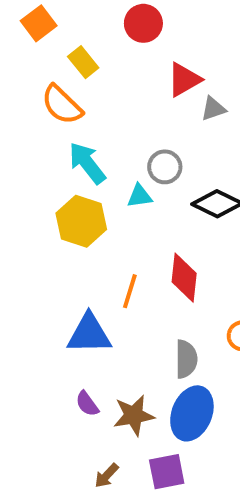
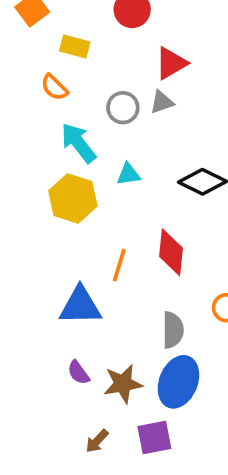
yellow rectangle: (83, 62) -> (75, 47), turned -36
orange semicircle: (62, 105) -> (54, 87), size x0.7
gray triangle: (213, 109) -> (162, 102), moved
gray circle: (165, 167) -> (123, 108), moved

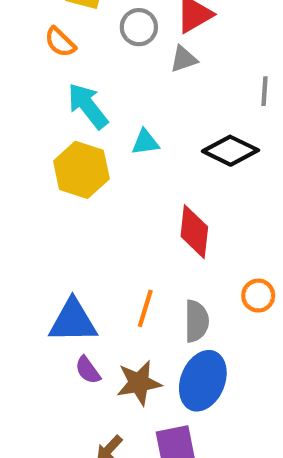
gray circle: (123, 108) -> (139, 27), moved
orange line: (119, 265) -> (145, 308), moved
blue triangle: (80, 306) -> (73, 321), moved

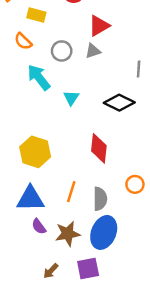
gray circle: (139, 27) -> (62, 51), moved
cyan triangle: (145, 142) -> (71, 98), turned -49
yellow hexagon: (81, 170) -> (35, 152), moved

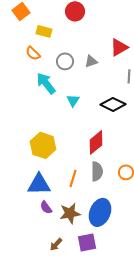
red triangle: (99, 26) -> (119, 47), moved
red diamond: (99, 148) -> (96, 142), turned 45
gray semicircle: (100, 199) -> (97, 171), moved

